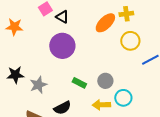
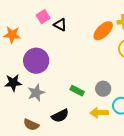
purple circle: (62, 46) -> (36, 61), moved

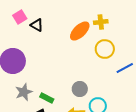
green rectangle: (77, 91) -> (47, 98), moved
gray star: (36, 93) -> (24, 92), moved

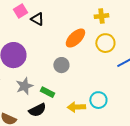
orange ellipse: (80, 31) -> (75, 38), moved
gray circle: (80, 89) -> (61, 65), moved

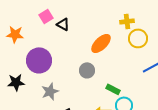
yellow circle: (105, 43) -> (138, 38), moved
green rectangle: (47, 92) -> (113, 89), moved

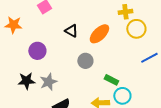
black triangle: (63, 24) -> (71, 31), moved
purple circle: (39, 60) -> (37, 51), size x0.7
black star: (16, 82) -> (26, 81), moved

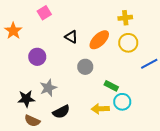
orange star: (13, 25) -> (13, 31), turned 30
yellow circle: (136, 29) -> (128, 43), moved
black star: (26, 81) -> (26, 99), moved

